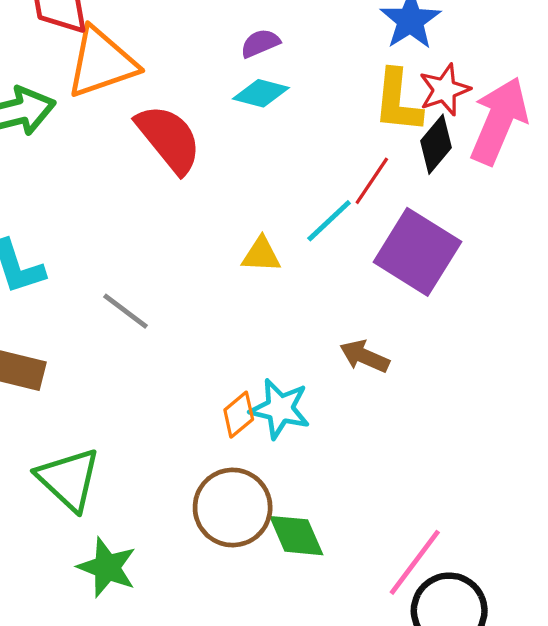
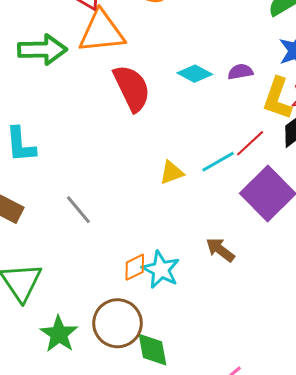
purple semicircle: (260, 43) -> (240, 72), moved
yellow triangle: (261, 255) -> (172, 173), turned -36
gray line: (125, 311) -> (78, 210), moved
green star: (107, 567) -> (59, 334), moved

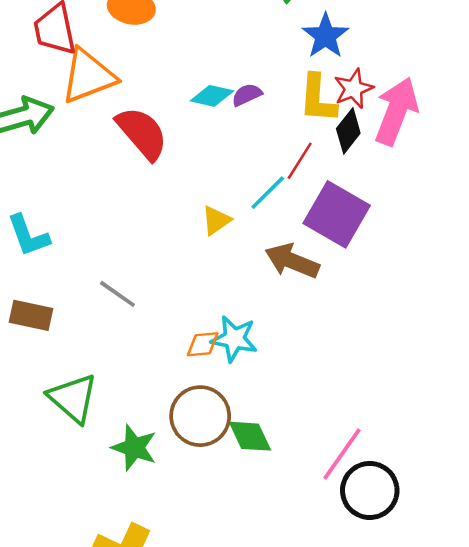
purple semicircle: (240, 72) -> (247, 95), moved
brown arrow: (220, 250) -> (292, 261), moved, size x1.4
orange diamond: (135, 267) -> (203, 344), turned 36

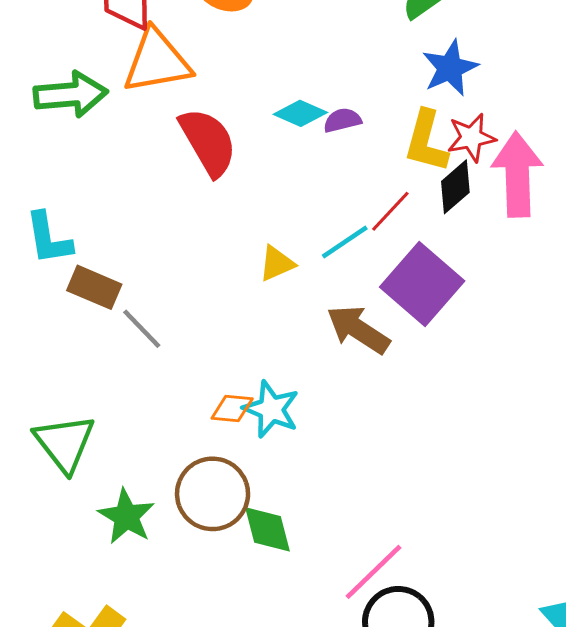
pink arrow: (396, 111) -> (517, 174), turned -34
brown rectangle: (31, 315) -> (94, 287), moved

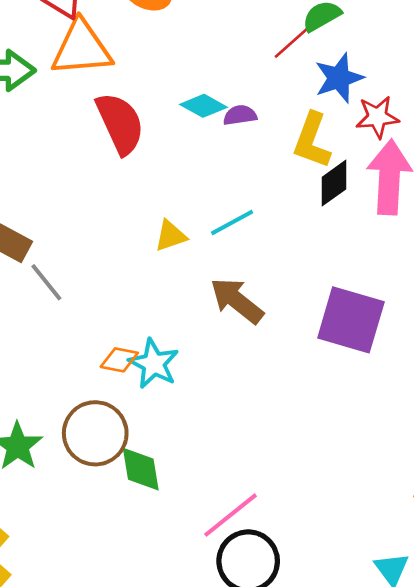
red star: (471, 138) -> (377, 117), moved
red line: (390, 211) -> (292, 42), moved
purple square: (422, 284) -> (351, 320), moved, turned -30

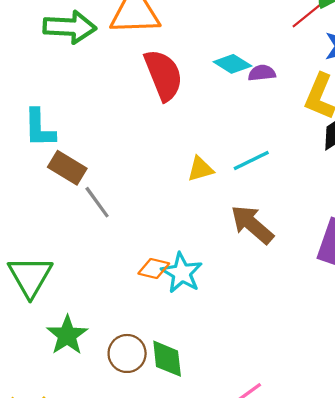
brown circle: (95, 433) -> (127, 353), moved, size x0.7

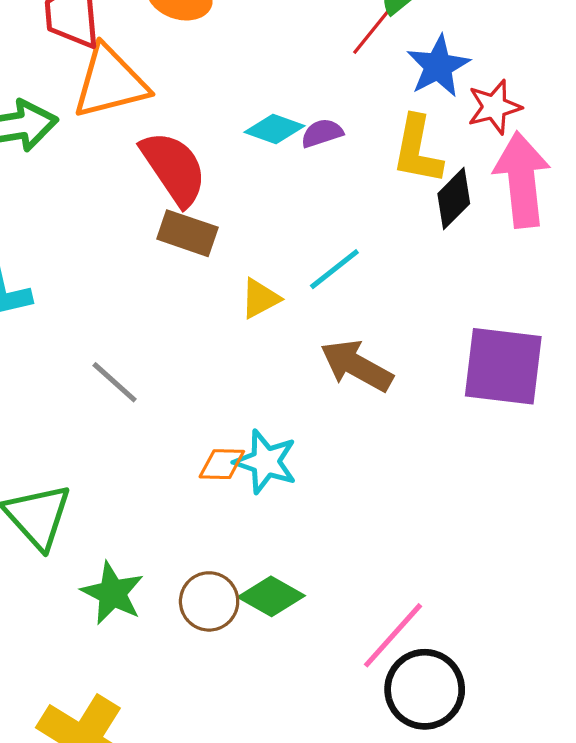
brown rectangle: (67, 168) -> (187, 233), moved
green diamond: (167, 359) -> (271, 596), turned -42

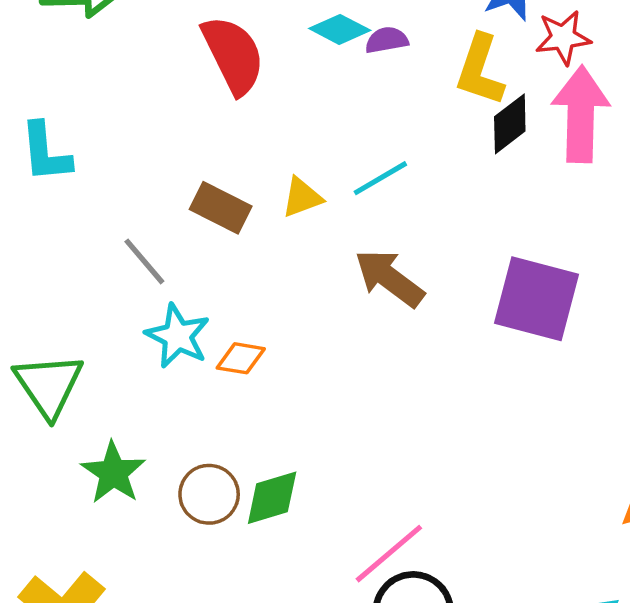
brown rectangle: (187, 233) -> (221, 208), moved
cyan star: (266, 462) -> (178, 336), moved
green diamond: (271, 596) -> (272, 498), turned -54

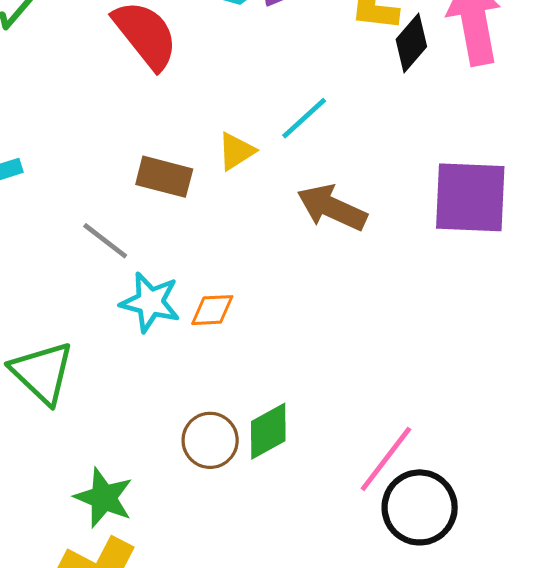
green star: (113, 473) -> (104, 498), moved

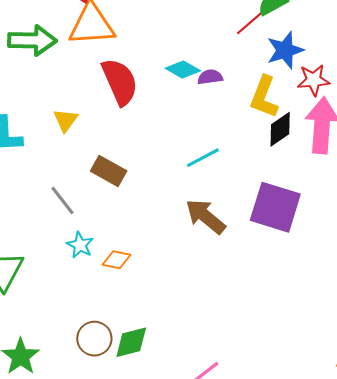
yellow triangle: (236, 151) -> (66, 120), moved, turned -36
purple square: (470, 197) -> (275, 207), moved
cyan star: (150, 302) -> (80, 245), size x0.7

